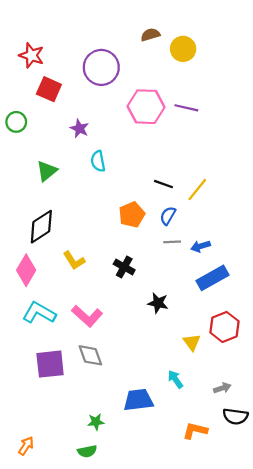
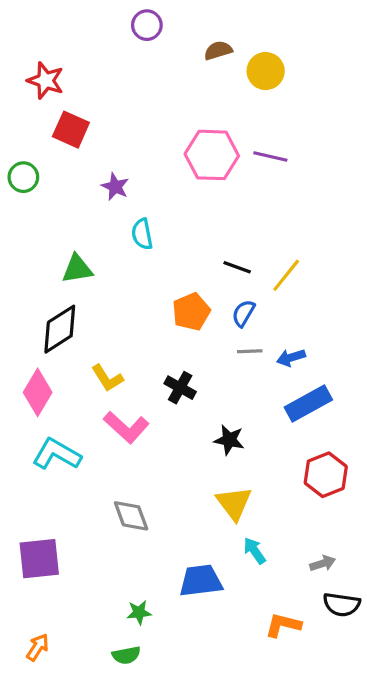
purple circle: (101, 67) -> (147, 25), moved, size x0.6
green triangle: (47, 171) -> (77, 269), moved, turned 30
pink L-shape: (87, 316) -> (126, 427), moved
yellow triangle: (192, 342) -> (234, 503), moved, size x1.4
purple square: (50, 364) -> (39, 559), moved

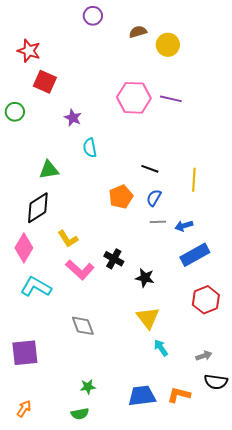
yellow line: (286, 275) -> (194, 180), moved, turned -35
black cross: (180, 388) -> (114, 259), moved
blue trapezoid: (201, 581) -> (142, 396), moved

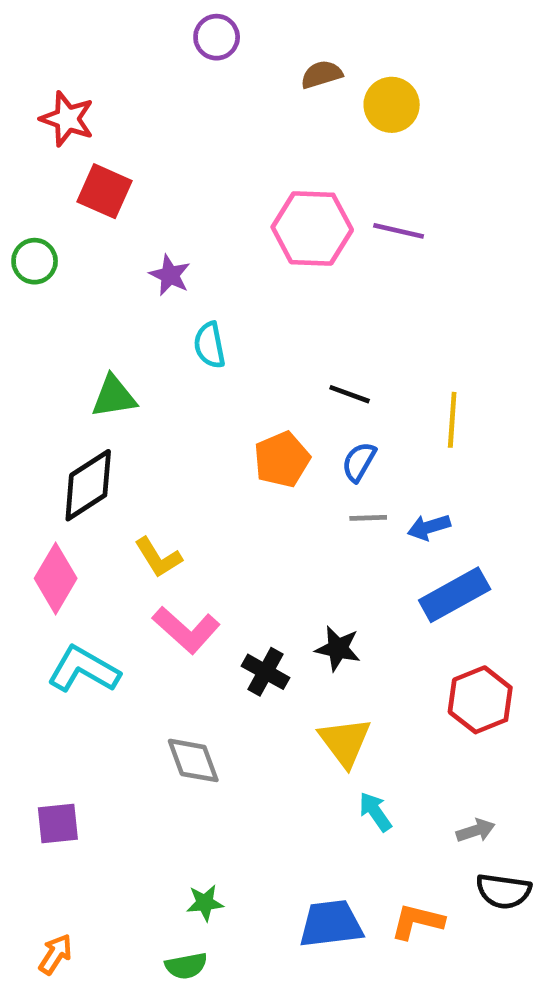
black cross: (114, 259) -> (266, 672), moved
purple square: (25, 353) -> (58, 823), size x0.7

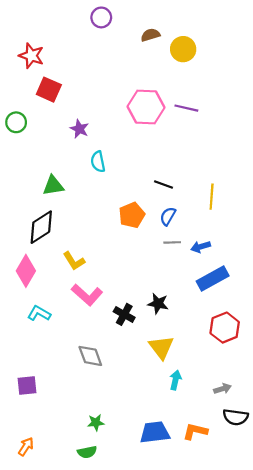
cyan L-shape: (84, 669) -> (39, 313), size x0.7
cyan arrow: (375, 812) -> (175, 380), turned 48

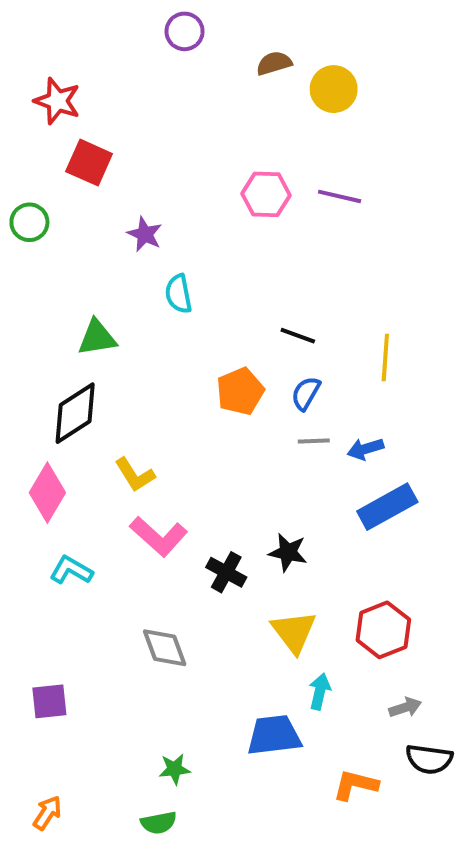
pink hexagon: (146, 107) -> (266, 194), size x0.7
red hexagon: (225, 328) -> (383, 630), moved
blue trapezoid: (155, 432) -> (274, 735), moved

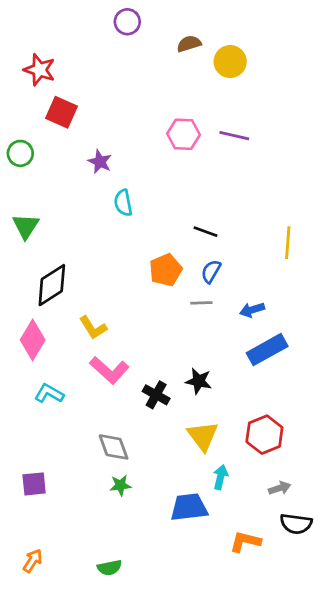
green triangle: (97, 338) -> (26, 226), moved, turned -48
yellow line: (385, 357) -> (288, 243), moved
gray line: (314, 441) -> (201, 303), moved
green star: (175, 769) -> (120, 485), moved

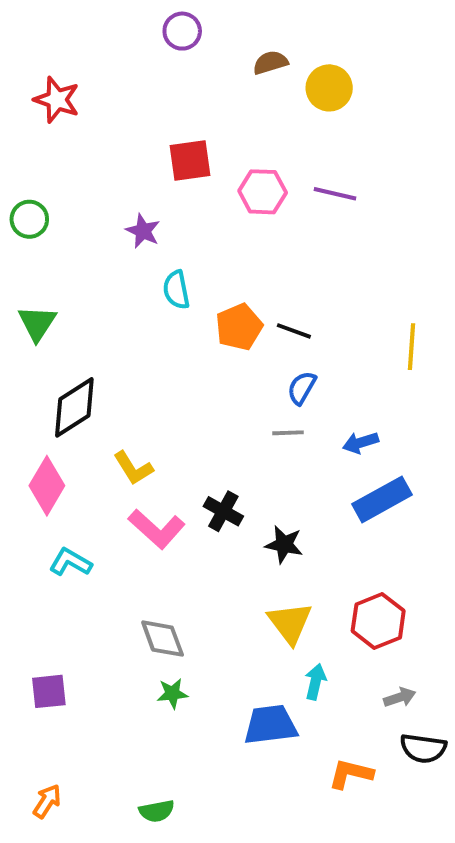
red square: (61, 112) -> (190, 160), moved, turned -32
orange pentagon: (166, 270) -> (239, 327), moved
black cross: (156, 395) -> (223, 511), moved

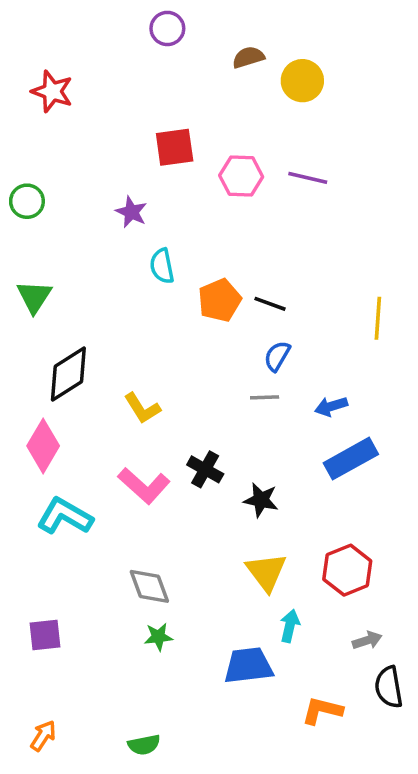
yellow L-shape: (133, 468) -> (142, 408), moved
cyan L-shape: (70, 562) -> (65, 516), size x1.4
black semicircle: (423, 748) -> (389, 687), turned 72

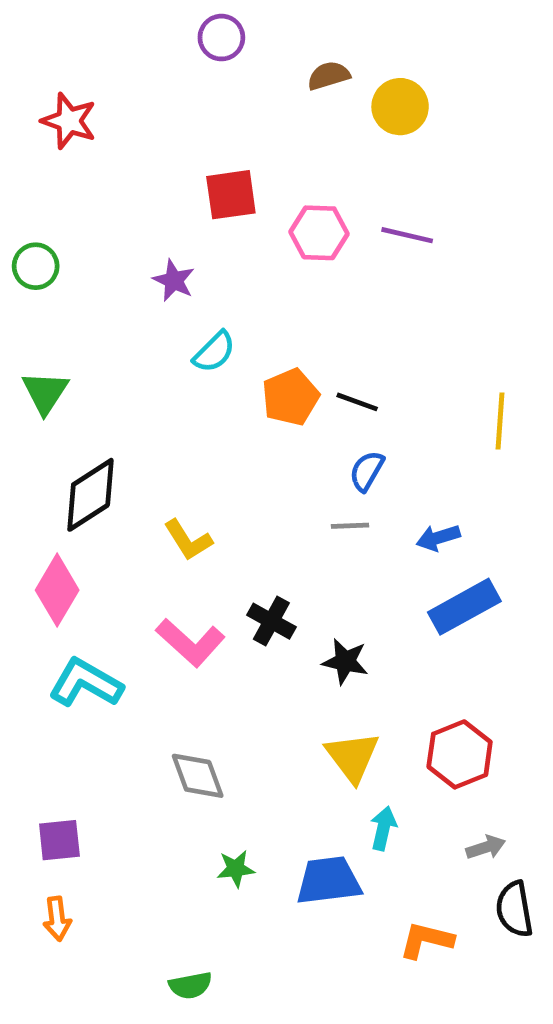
cyan semicircle: (162, 266) -> (214, 352), turned -124
green star: (158, 637) -> (236, 869), moved
orange arrow: (43, 736) -> (57, 919), moved, turned 140

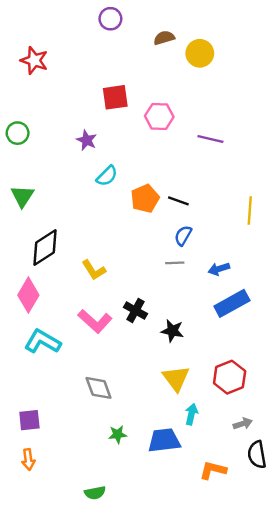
purple line: (407, 235) -> (210, 139), moved

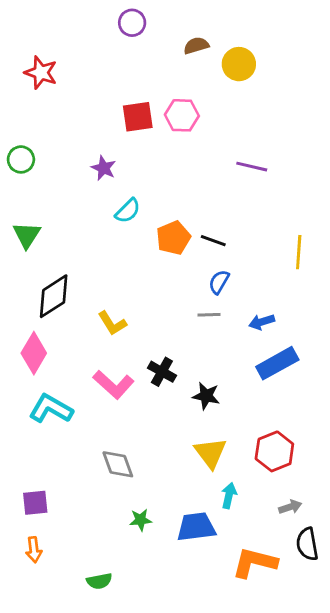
pink hexagon: (159, 116) -> (182, 115), moved
orange L-shape: (213, 470) -> (255, 563), size x1.4
green semicircle: (95, 493) -> (99, 581), moved

